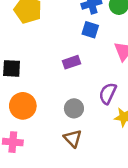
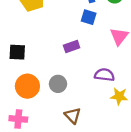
purple semicircle: (108, 93) -> (104, 75), turned 72
gray circle: (74, 108) -> (58, 84), moved

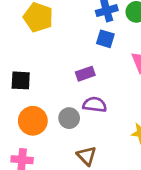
purple semicircle: (104, 75) -> (95, 105), moved

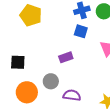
purple semicircle: (95, 105) -> (72, 95), moved
gray circle: (69, 118) -> (51, 81), moved

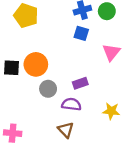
purple rectangle: (66, 57) -> (80, 83), moved
orange circle: (27, 92) -> (36, 64), moved

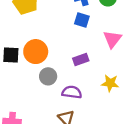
purple rectangle: (80, 83) -> (81, 59), moved
yellow star: (111, 111) -> (110, 83), moved

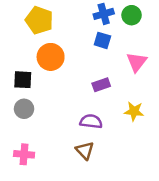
orange circle: (36, 52) -> (51, 57), moved
gray circle: (48, 76) -> (24, 109), moved

